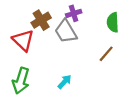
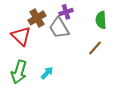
cyan arrow: (65, 82) -> (47, 73), moved

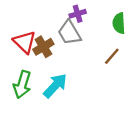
brown cross: (37, 18) -> (43, 47), moved
cyan arrow: (47, 73) -> (55, 86), size x1.6

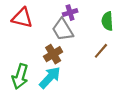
red triangle: (25, 42) -> (22, 18), moved, turned -30
brown cross: (43, 47) -> (53, 54), moved

